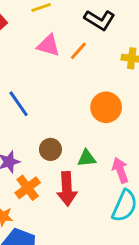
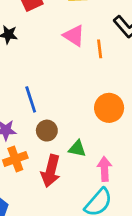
orange line: (78, 51) -> (100, 49), turned -66
blue line: (19, 104) -> (31, 99), moved

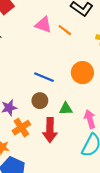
orange line: (100, 49) -> (65, 30), turned -32
blue line: (31, 99) -> (44, 77), moved, turned -36

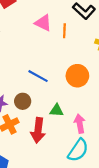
orange line: (65, 30) -> (64, 31), turned 48
brown circle: (40, 101) -> (23, 101), moved

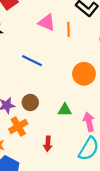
blue line: (38, 76) -> (32, 61), moved
red arrow: (38, 130) -> (48, 144), moved, size x0.6

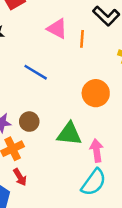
green triangle: (65, 110) -> (69, 134), size x1.5
red arrow: (48, 144) -> (20, 177), moved, turned -40

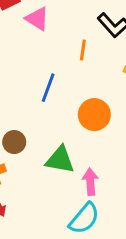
pink triangle: (57, 29) -> (37, 19), moved
blue line: (36, 72) -> (48, 88), moved, turned 75

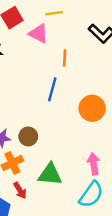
orange line: (83, 50) -> (65, 58), moved
green triangle: (60, 160) -> (50, 174), moved

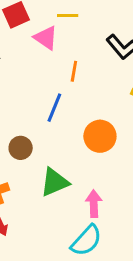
brown circle: (28, 137) -> (21, 148), moved
green triangle: (50, 174) -> (55, 182), moved, turned -35

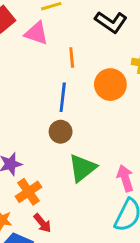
orange circle: (100, 136) -> (110, 85), moved
brown circle: (21, 148) -> (61, 132), moved

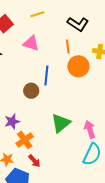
pink triangle: (36, 33) -> (31, 43), moved
orange line: (72, 58) -> (68, 47), moved
brown circle: (61, 132) -> (31, 91), moved

